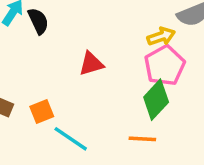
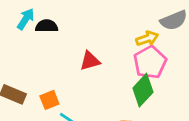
black semicircle: (38, 21) -> (47, 26), turned -65

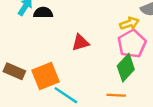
orange square: (49, 100) -> (46, 76), size x1.6

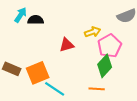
yellow arrow: (129, 23) -> (93, 32), moved

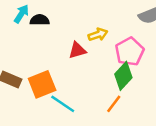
yellow arrow: (93, 32) -> (98, 35), moved
orange line: (97, 89) -> (114, 104), turned -56

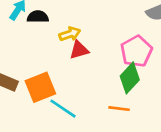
yellow arrow: (98, 35) -> (70, 34), moved
orange line: (114, 104) -> (119, 109), turned 60

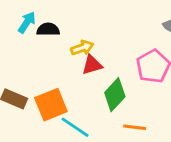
green diamond: (130, 78) -> (115, 95), moved

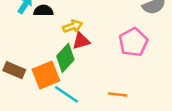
green diamond: (115, 95) -> (65, 58), moved

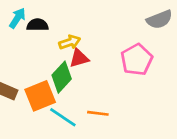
orange line: (118, 94) -> (98, 113), moved

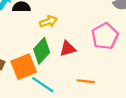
red triangle: (79, 58) -> (68, 49), moved
orange line: (98, 113) -> (86, 81), moved

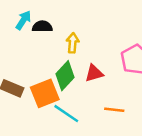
yellow arrow: (48, 22) -> (73, 43), turned -66

